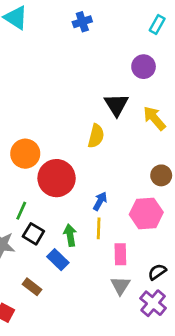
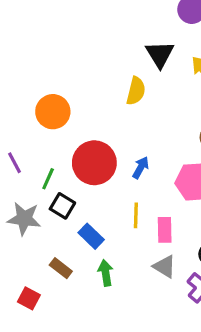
red circle: (57, 178) -> (94, 163), moved
yellow line: (99, 228) -> (136, 215), moved
green arrow: (70, 235) -> (106, 273), moved
gray triangle: (120, 286) -> (165, 267), turned -30

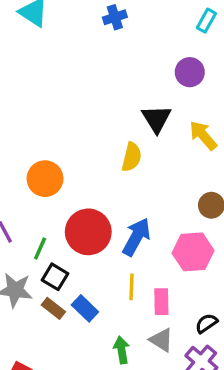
blue arrow: (141, 168) -> (137, 237), size x1.6
brown rectangle: (61, 268) -> (53, 308), moved
green arrow: (106, 273) -> (122, 350), moved

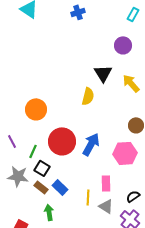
yellow line: (132, 287) -> (88, 197), moved
green arrow: (122, 350) -> (49, 212), moved

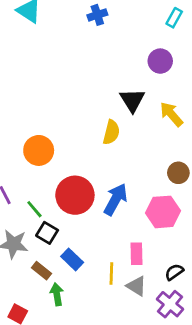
green line: (33, 151) -> (34, 209), turned -64
brown rectangle: (41, 187) -> (41, 271), moved

